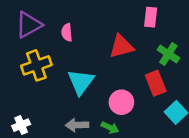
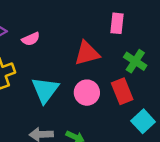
pink semicircle: (67, 32) -> (31, 39), turned -108
pink circle: (121, 102) -> (87, 93), moved

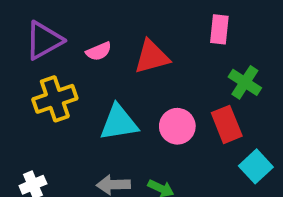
red triangle: (87, 53) -> (152, 57), moved
cyan triangle: (45, 90) -> (119, 123), turned 44

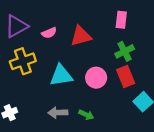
green cross: (245, 82) -> (125, 51), moved, turned 30

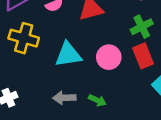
yellow cross: (23, 61) -> (24, 38), turned 35

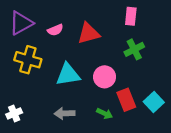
red rectangle: (143, 56) -> (126, 100), moved
green arrow: (97, 100) -> (105, 113), moved

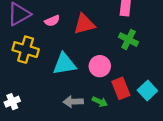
green cross: (134, 49) -> (129, 40), turned -36
gray arrow: (64, 113) -> (73, 102), moved

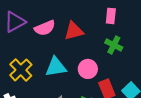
pink semicircle: (52, 21) -> (45, 28), size x1.5
yellow cross: (26, 50) -> (21, 70), moved, turned 30

